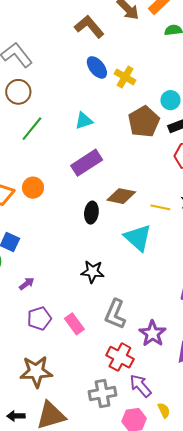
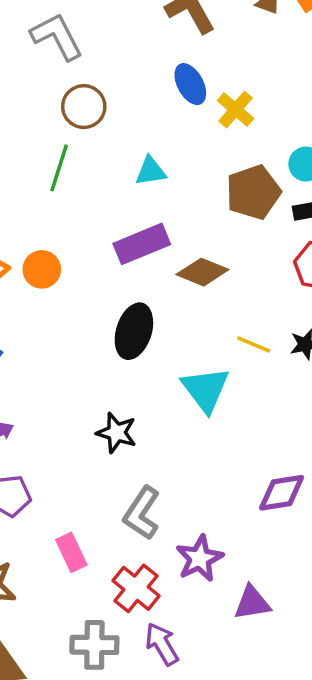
brown circle: (18, 92) -> (84, 107), moved
green line: (32, 129) -> (59, 168), turned -32
brown diamond: (121, 196) -> (202, 272), moved
black ellipse: (91, 213) -> (134, 331), size x1.4
pink rectangle: (74, 324) -> (71, 552), moved

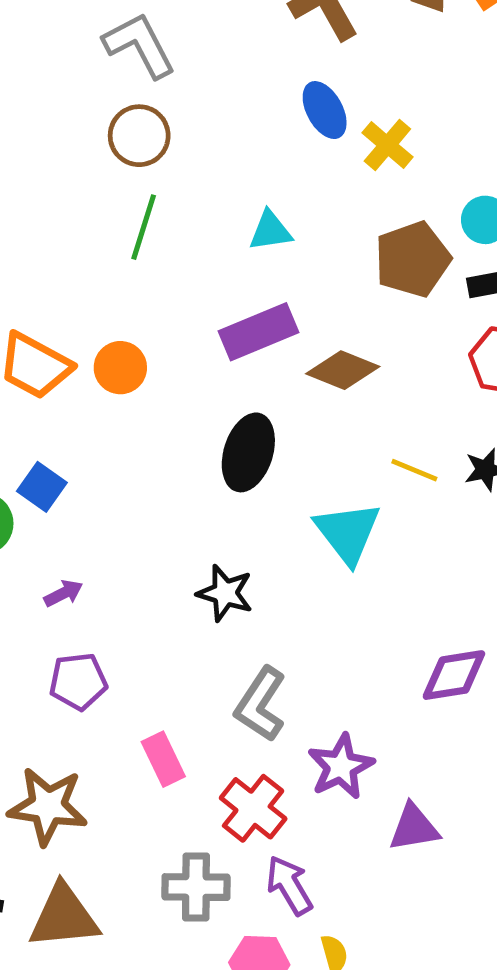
brown circle: (84, 107) -> (139, 136), moved

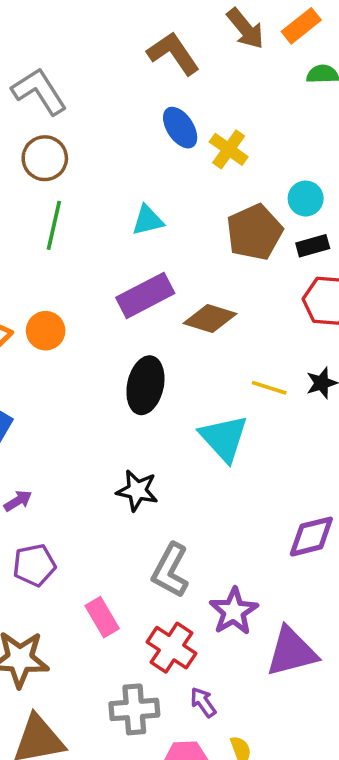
purple triangle: (414, 828) -> (291, 652), size x1.4
purple arrow: (289, 885) -> (203, 702), size x0.7

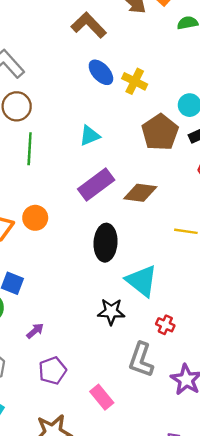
cyan triangle: (224, 438) -> (142, 281), moved
red cross: (171, 648) -> (165, 325), moved, size x0.6

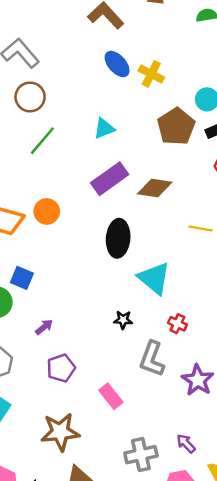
green line: (30, 149) -> (42, 141), turned 36
black star: (111, 312) -> (123, 320), moved, size x0.7

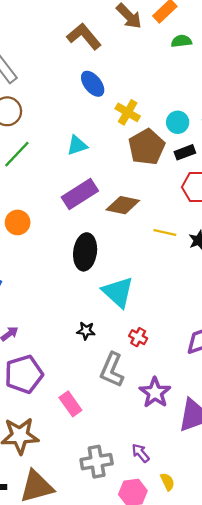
yellow cross: (151, 74) -> (128, 112), moved
yellow line: (200, 228) -> (165, 233), moved
purple pentagon: (61, 368) -> (24, 374), size x1.4

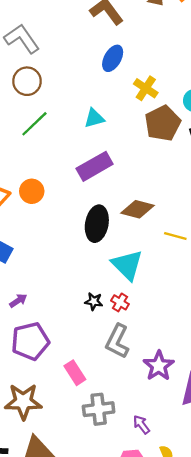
blue ellipse: (93, 84) -> (113, 58), turned 65
brown diamond: (123, 205) -> (137, 209), moved
yellow line: (165, 233) -> (175, 236), moved
red cross: (138, 337) -> (120, 302), moved
gray cross: (97, 462) -> (99, 409), moved

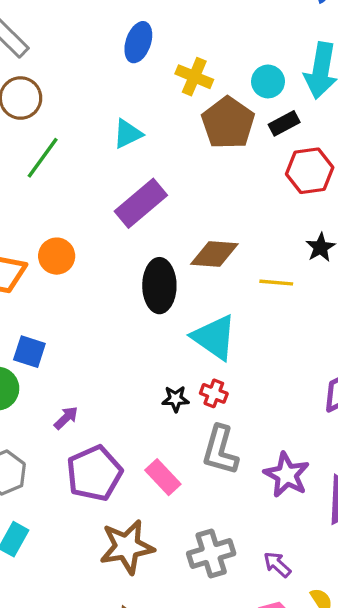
pink rectangle: (75, 373) -> (163, 477), moved
brown star: (23, 402) -> (127, 547), moved

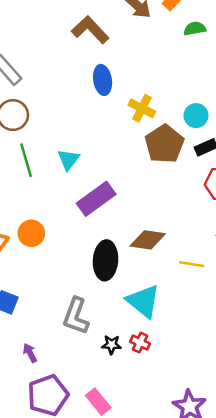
blue ellipse: (138, 42) -> (103, 80), turned -32
cyan triangle: (128, 134) -> (68, 160), moved, turned -30
green line: (43, 158) -> (26, 160), turned -56
purple arrow: (66, 418) -> (30, 353), turned -78
gray L-shape: (220, 450) -> (76, 316), moved

